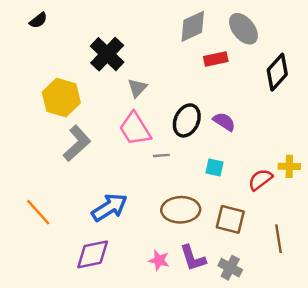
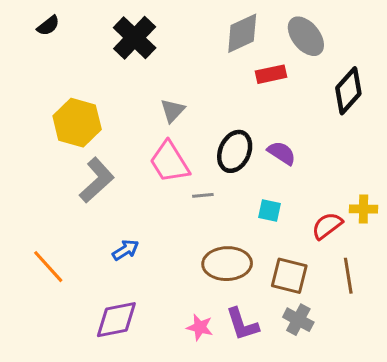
black cross: (107, 54) -> (135, 38), moved
blue arrow: (110, 207) -> (126, 250), moved, size x0.6
brown line: (278, 239) -> (348, 276), moved
gray cross: (230, 268) -> (298, 320), moved

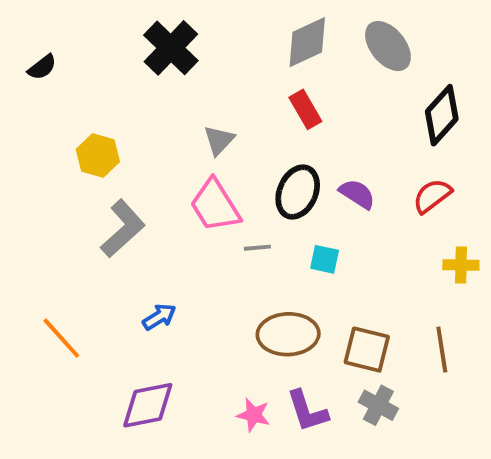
black semicircle: (48, 26) -> (42, 67), moved
red rectangle: (271, 74) -> (305, 109), moved, turned 72
yellow hexagon: (77, 123) -> (98, 156), size x0.7
cyan square: (270, 211) -> (325, 259), moved
red semicircle: (327, 226) -> (432, 196), moved

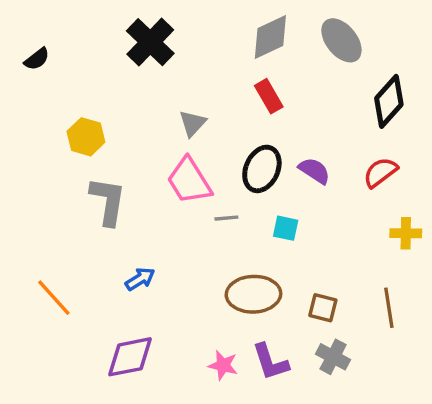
gray L-shape: (123, 229) -> (108, 201), turned -39
brown square: (367, 350) -> (323, 308), size x0.7

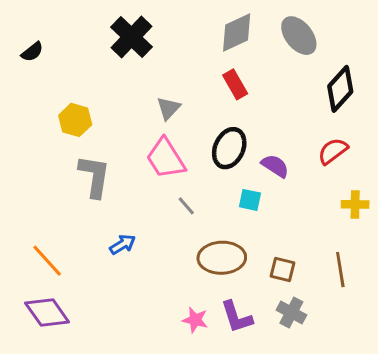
purple semicircle: (314, 171) -> (275, 166), moved
gray line: (226, 218) -> (186, 206), moved, turned 54
purple diamond: (130, 357) -> (47, 312), moved, turned 66

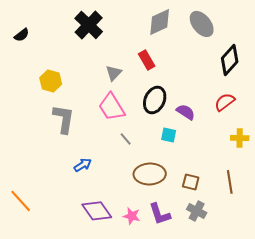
red rectangle: (235, 84) -> (147, 60), moved
orange line: (47, 261) -> (21, 201), moved
purple diamond: (47, 312) -> (97, 211), moved

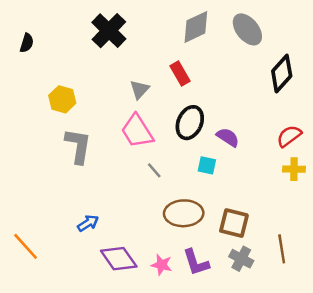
black semicircle: (22, 35) -> (27, 43), turned -35
red semicircle: (225, 102) -> (289, 136), moved
blue arrow: (83, 165) -> (88, 223), moved
brown square: (191, 182) -> (234, 223), size x1.4
brown line: (230, 182) -> (282, 249), moved

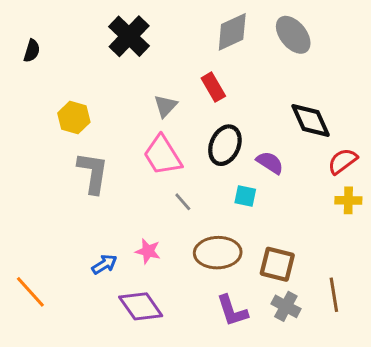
black diamond: (282, 74) -> (311, 120), moved, turned -66
pink star: (162, 265) -> (148, 251), moved

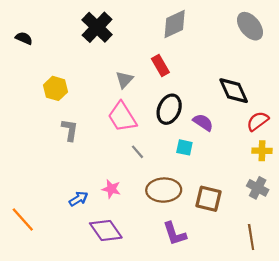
gray ellipse: (293, 35) -> (250, 26), moved
black semicircle: (32, 51) -> (24, 38), turned -84
gray L-shape: (93, 173) -> (70, 130), size x0.7
brown line: (334, 295) -> (251, 237), moved
gray cross: (286, 306) -> (258, 188), moved

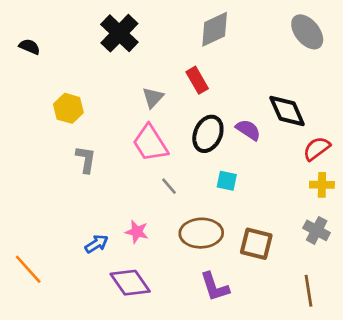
purple semicircle: (203, 122) -> (248, 130), moved

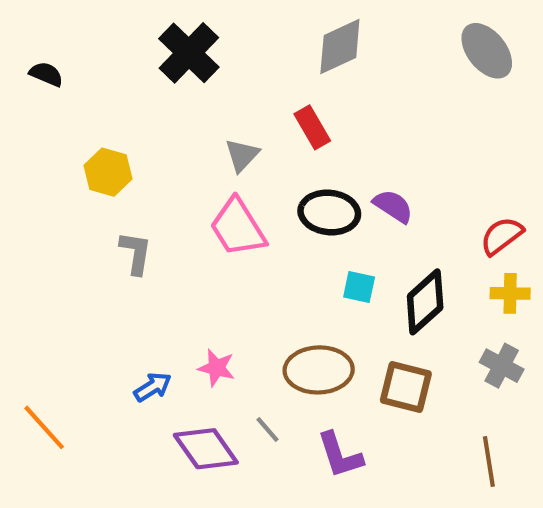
black diamond: (287, 111) -> (425, 302), moved, turned 72
black ellipse: (208, 134) -> (329, 212), turned 72
gray line: (169, 186) -> (268, 430), moved

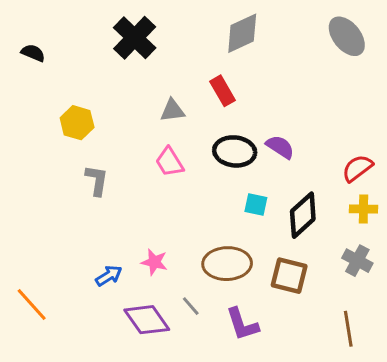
gray triangle: (242, 155) -> (173, 111), turned 40
pink trapezoid: (238, 227) -> (169, 162), size x0.7

